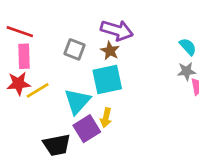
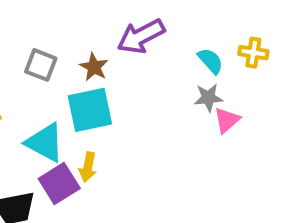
purple arrow: (117, 30) -> (141, 36), moved, turned 136
cyan triangle: (77, 101) -> (45, 143), turned -44

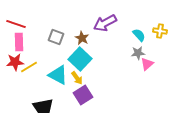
cyan square: (90, 110) -> (80, 59), turned -35
yellow arrow: (88, 167) -> (77, 78), moved, turned -48
purple square: (59, 183) -> (83, 95), moved

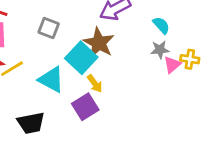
yellow cross: (160, 31) -> (190, 59), moved
brown star: (82, 38) -> (99, 43), moved, size x1.6
yellow arrow: (77, 78) -> (95, 84), moved

